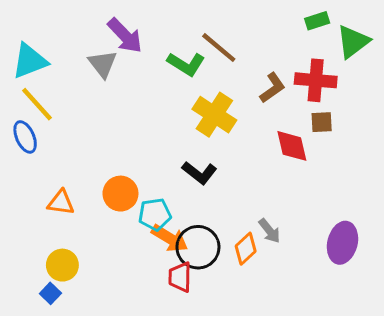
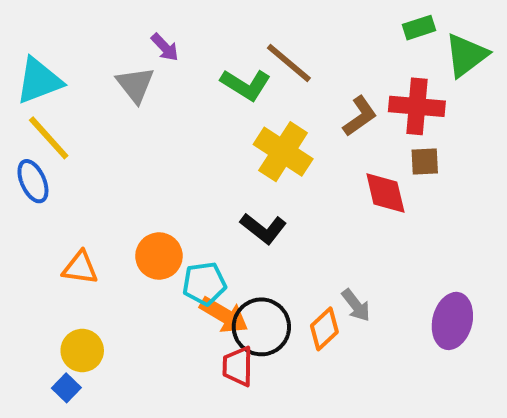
purple arrow: (125, 36) -> (165, 47), size x0.6

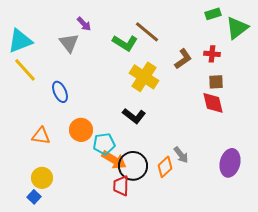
red cross: (417, 106) -> (212, 54), size x0.6
blue ellipse: (33, 181) -> (60, 92), moved
red diamond: (385, 193) -> (213, 103), moved

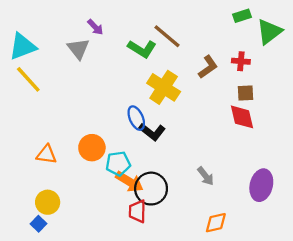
blue ellipse: (60, 92) -> (136, 118), moved
orange diamond: (165, 167) -> (216, 223), moved, turned 30

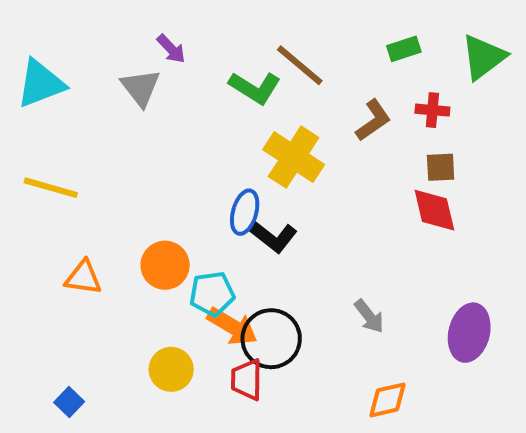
green rectangle: (242, 16) -> (404, 49), moved
yellow line: (28, 79) -> (51, 188), moved, turned -32
blue ellipse: (136, 118) -> (245, 212), turned 40
yellow circle: (48, 202) -> (171, 369), moved

